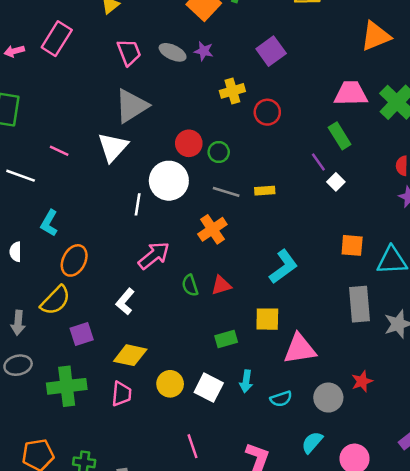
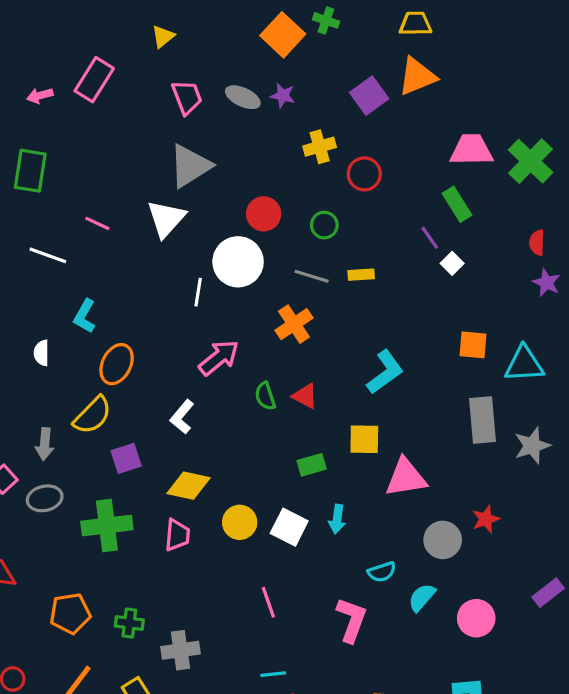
orange triangle: (376, 36) -> (417, 76), moved
green circle: (219, 152) -> (324, 225), moved
red triangle: (221, 285) -> (305, 396), turned 45
cyan semicircle: (281, 399) -> (382, 572), moved

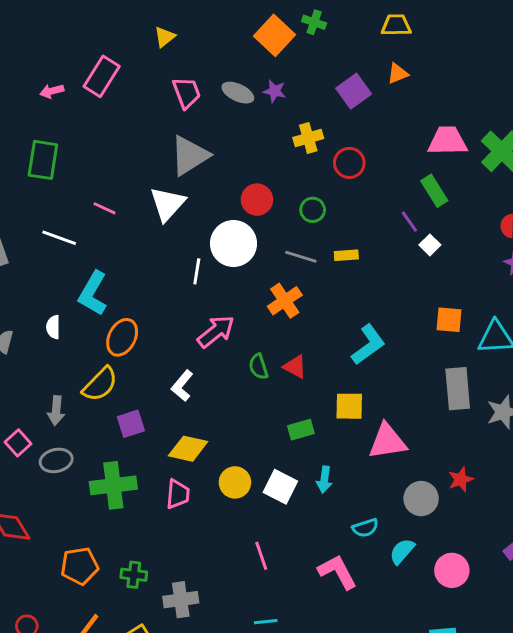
orange triangle: (417, 76) -> (398, 74), size x0.6
cyan L-shape: (85, 316) -> (93, 293), size x1.4
pink L-shape: (352, 620) -> (338, 572), turned -48

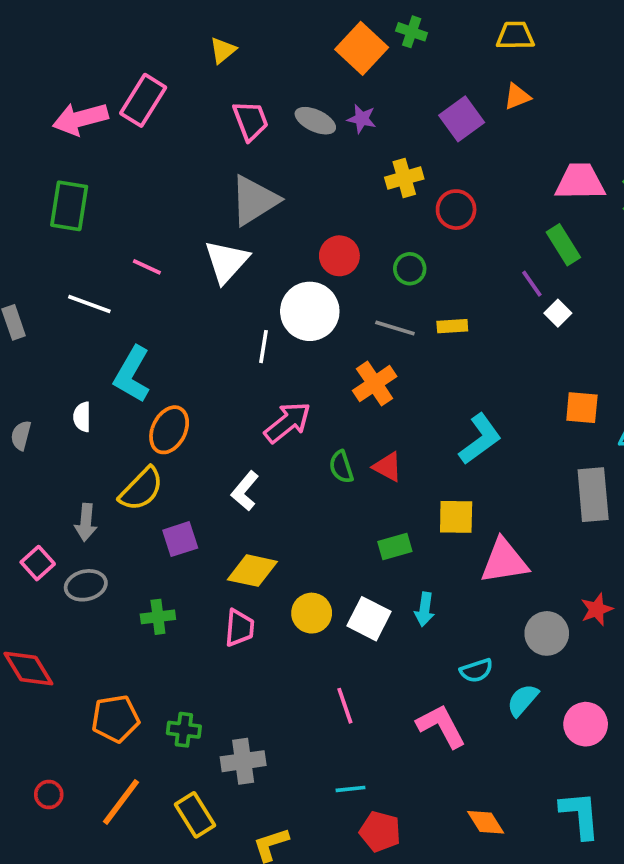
pink arrow: (52, 91) -> (80, 119), size x1.8
green cross: (113, 485) -> (158, 617), size x0.6

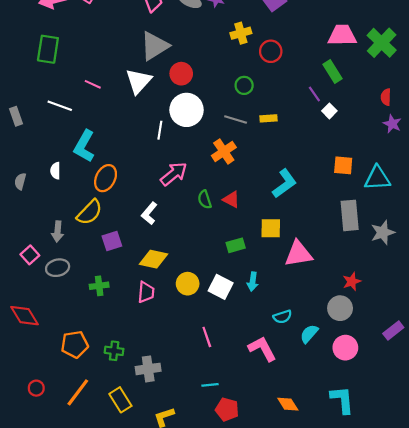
red circle: (339, 256) -> (181, 74), moved
gray circle: (547, 633) -> (340, 308), moved

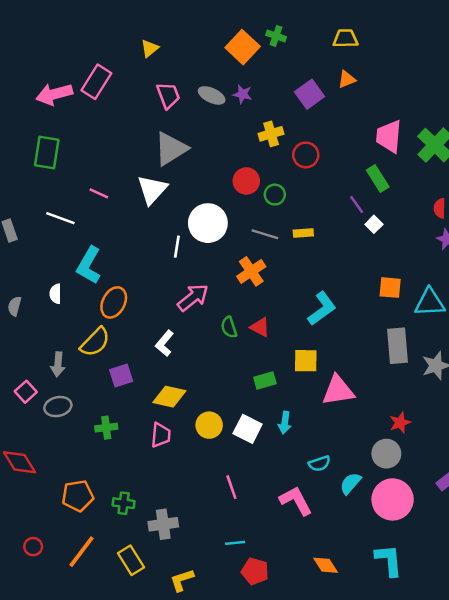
pink trapezoid: (342, 35) -> (389, 136), turned -84
red circle: (181, 74) -> (246, 181), moved
pink circle: (345, 348) -> (393, 499), size x1.4

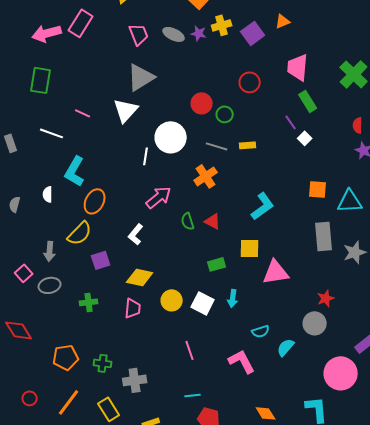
yellow cross: (271, 134) -> (222, 25), moved
pink trapezoid: (389, 136) -> (298, 67), moved
pink circle: (393, 499) -> (341, 373), moved

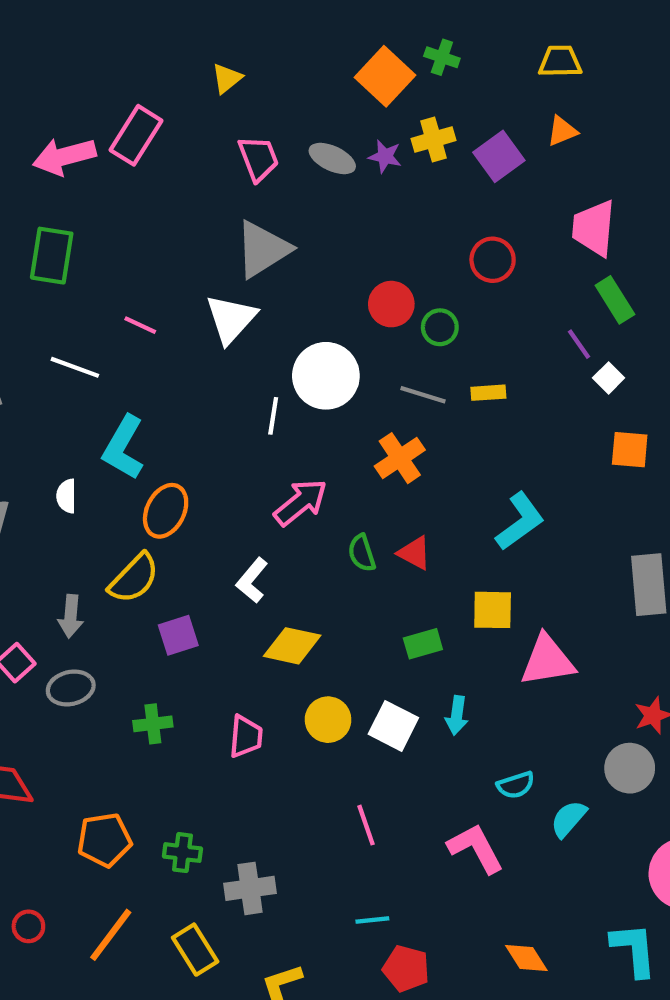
orange square: (318, 189) -> (630, 450), moved
yellow diamond: (140, 277) -> (292, 646), moved

